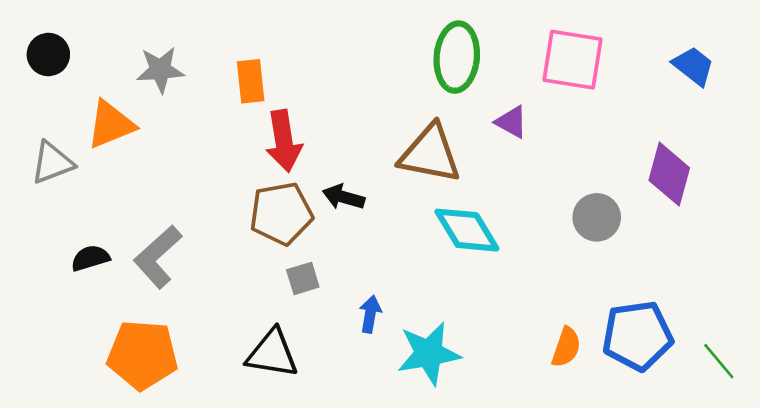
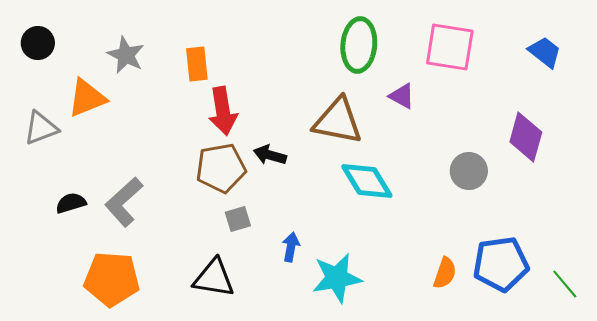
gray star: (160, 70) -> (126, 55), turned 30

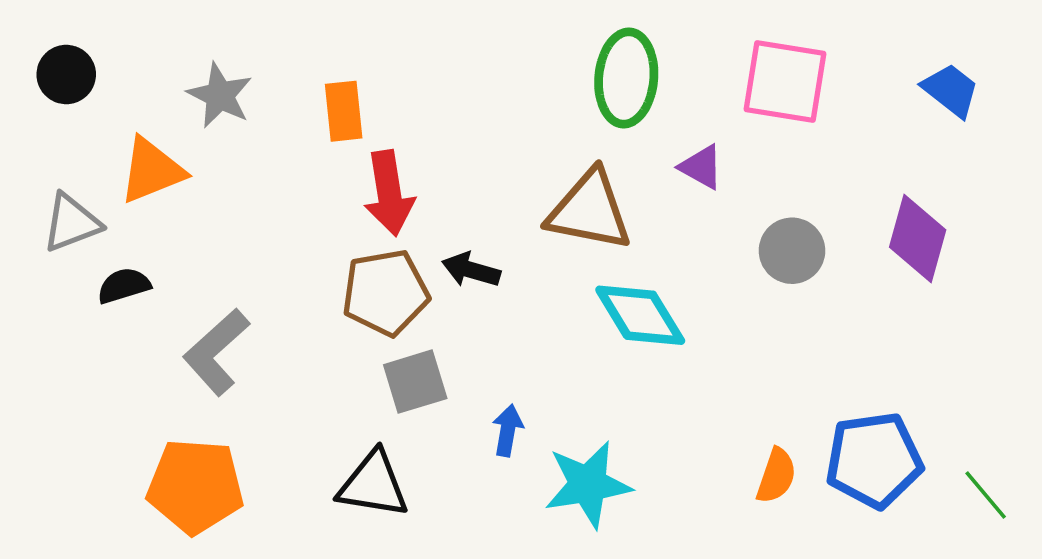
gray circle: (469, 171) -> (792, 251), moved
black semicircle: (71, 203) -> (124, 286), moved
gray square: (238, 219) -> (415, 382), size x1.4

